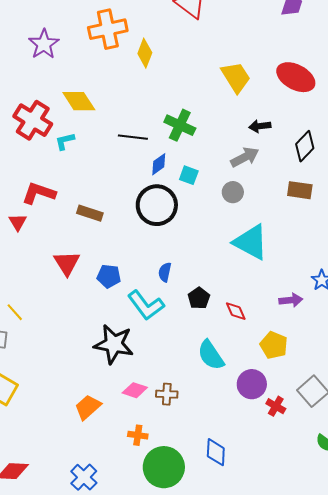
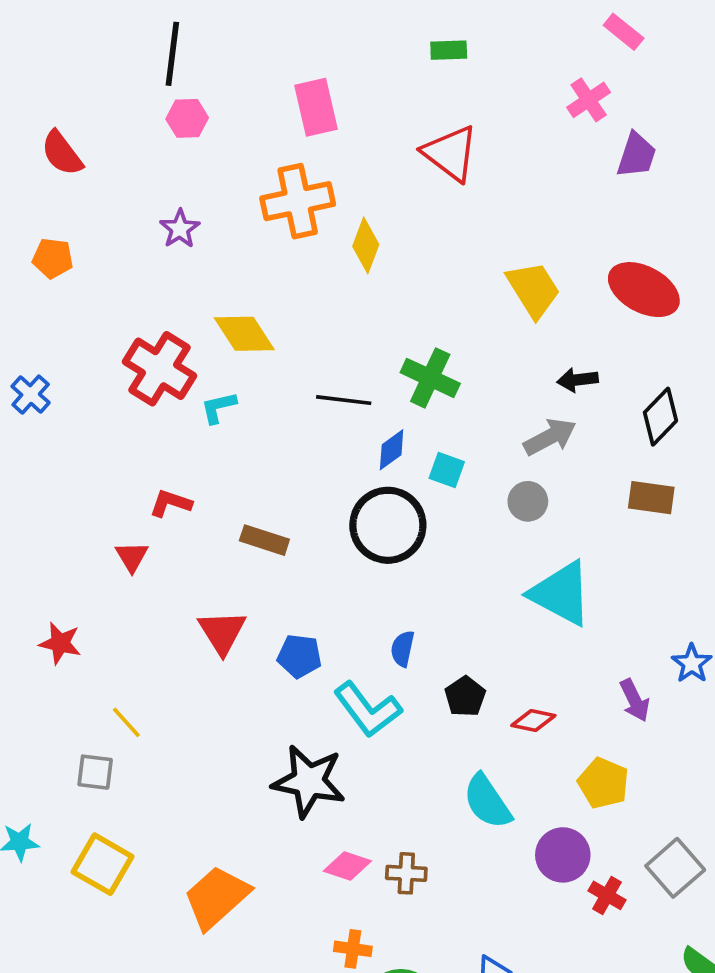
purple star: (44, 44) -> (180, 229), size x0.7
red L-shape: (39, 193) -> (171, 503), size x0.7
purple arrow: (291, 300) -> (635, 700), turned 70
red diamond: (236, 311) -> (533, 720), turned -55
orange trapezoid: (88, 407) -> (217, 897), moved, size x1.4

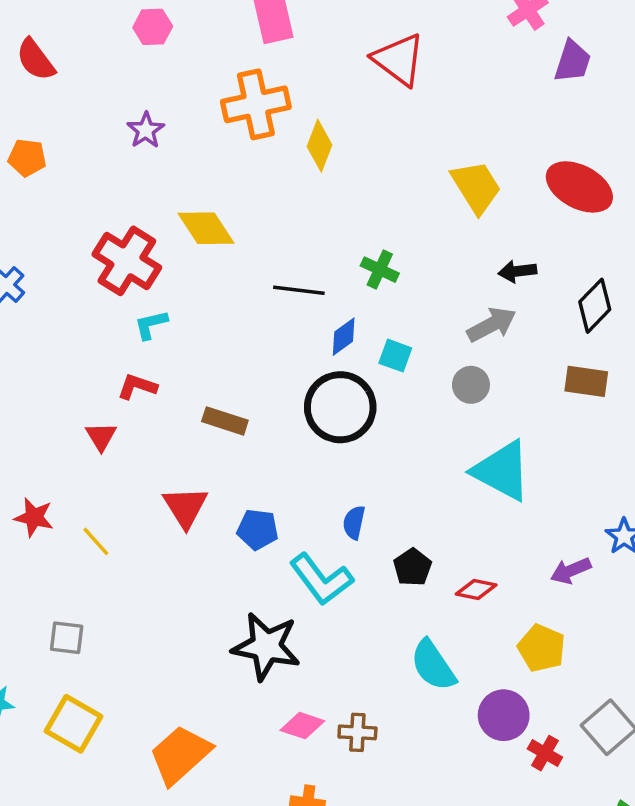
green cross: (430, 378) -> (380, 270), size x0.7
cyan L-shape: (218, 407) -> (151, 325), moved
purple arrow: (635, 700) -> (571, 571), turned 93
yellow line: (126, 722) -> (96, 541), moved

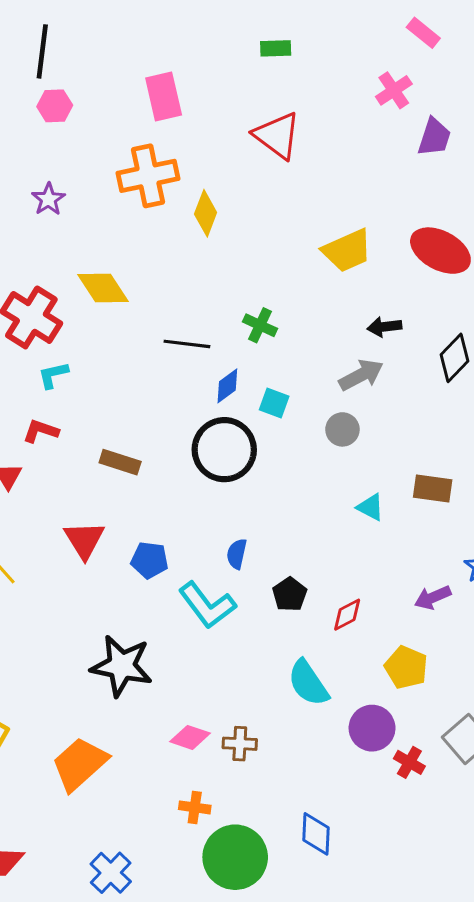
yellow trapezoid: (476, 187) -> (347, 251), turned 98
brown rectangle: (586, 381) -> (433, 489), moved
cyan triangle: (502, 471) -> (370, 507), size x0.5
red diamond: (476, 590) -> (347, 615), turned -39
black star: (266, 646) -> (122, 666), moved

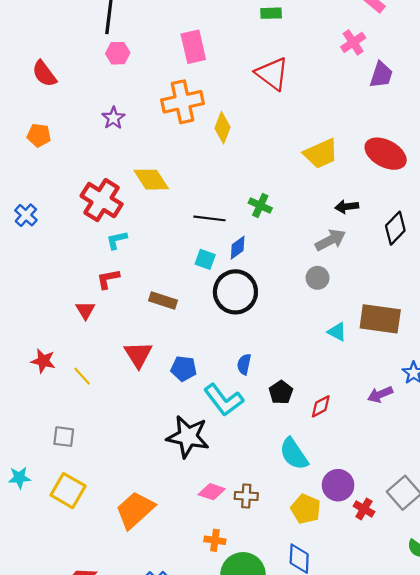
cyan square: (274, 403) -> (205, 259), moved
red L-shape: (41, 431) -> (108, 279), turned -30
brown rectangle: (433, 489) -> (380, 319), size x1.5
black star: (122, 666) -> (188, 437), moved
yellow pentagon: (406, 667) -> (306, 509), moved

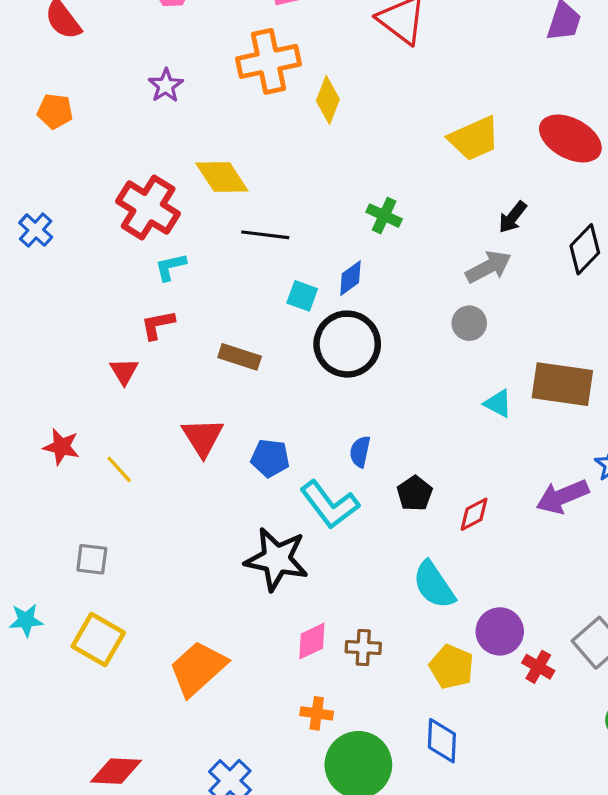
black arrow: (347, 207) -> (513, 217), turned -45
black line: (210, 218) -> (265, 235), moved
purple arrow: (380, 394) -> (562, 497), size x1.4
pink diamond: (212, 492) -> (312, 641), turned -44

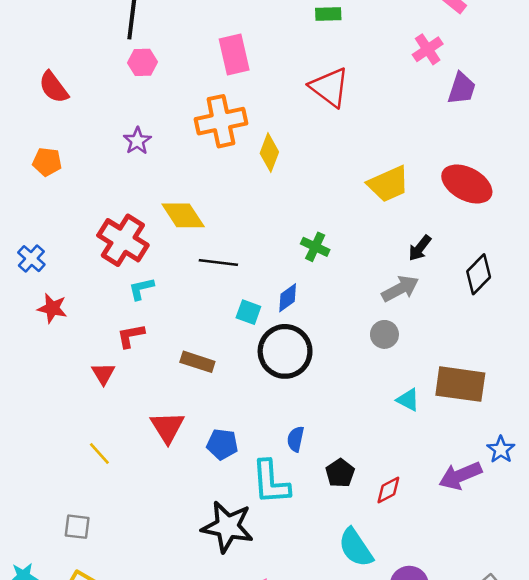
red star: (61, 447) -> (52, 308), moved
cyan L-shape: (330, 505) -> (271, 482), turned 33

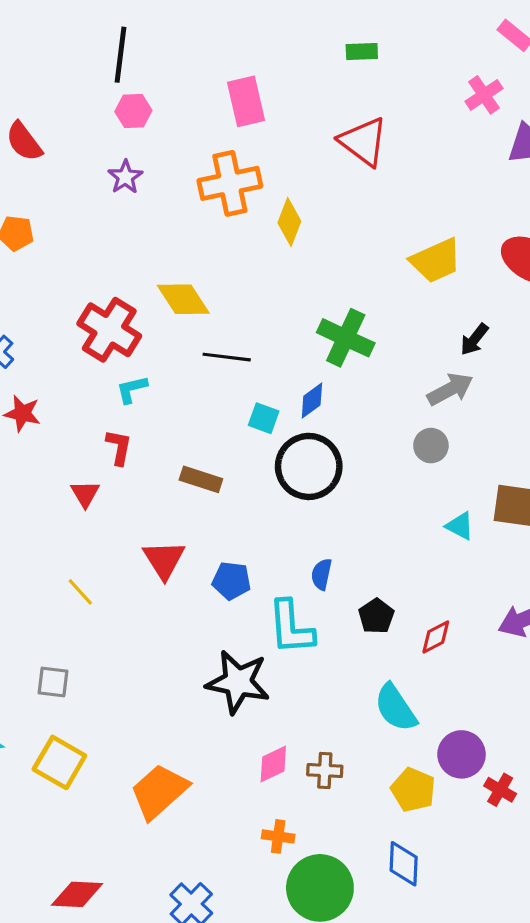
purple star: (137, 141) -> (125, 177), moved
green cross: (315, 247) -> (346, 338), size x1.6
red L-shape: (131, 336) -> (119, 447), turned 112

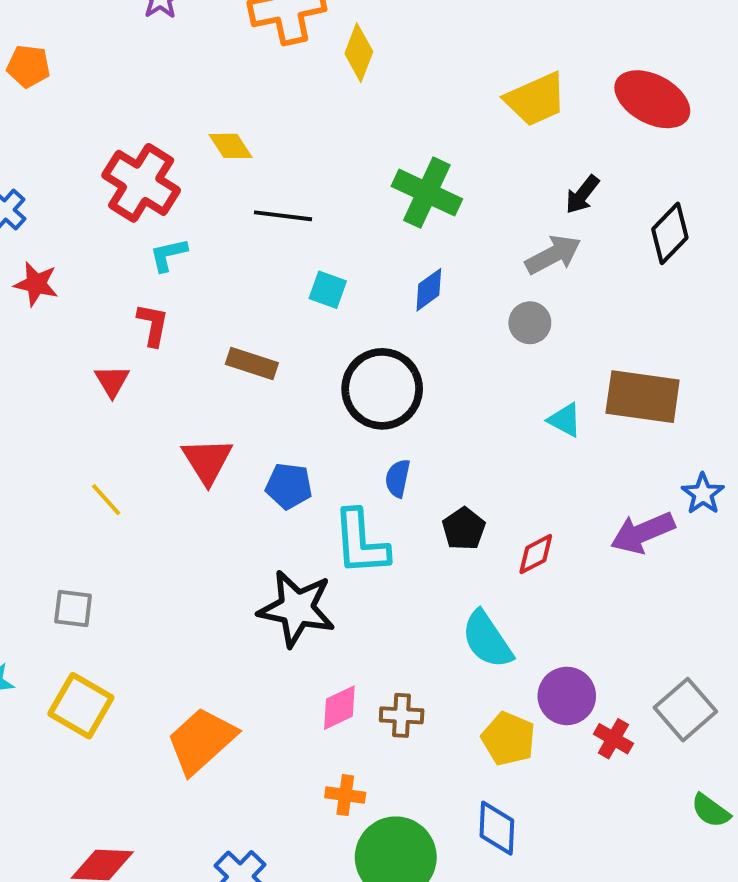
yellow diamond: (183, 299) -> (231, 146), size x0.7
blue diamond: (312, 401) -> (429, 290), moved
black circle: (309, 466) -> (382, 389), moved

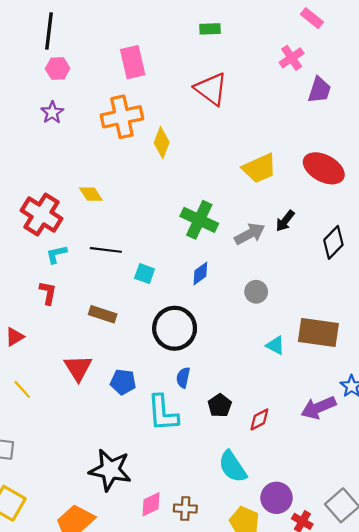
black line: (283, 216) -> (106, 250), moved
gray arrow: (553, 255) -> (250, 234), moved
red triangle: (112, 381) -> (15, 337), moved, turned 30
black star: (297, 608) -> (110, 470), moved

